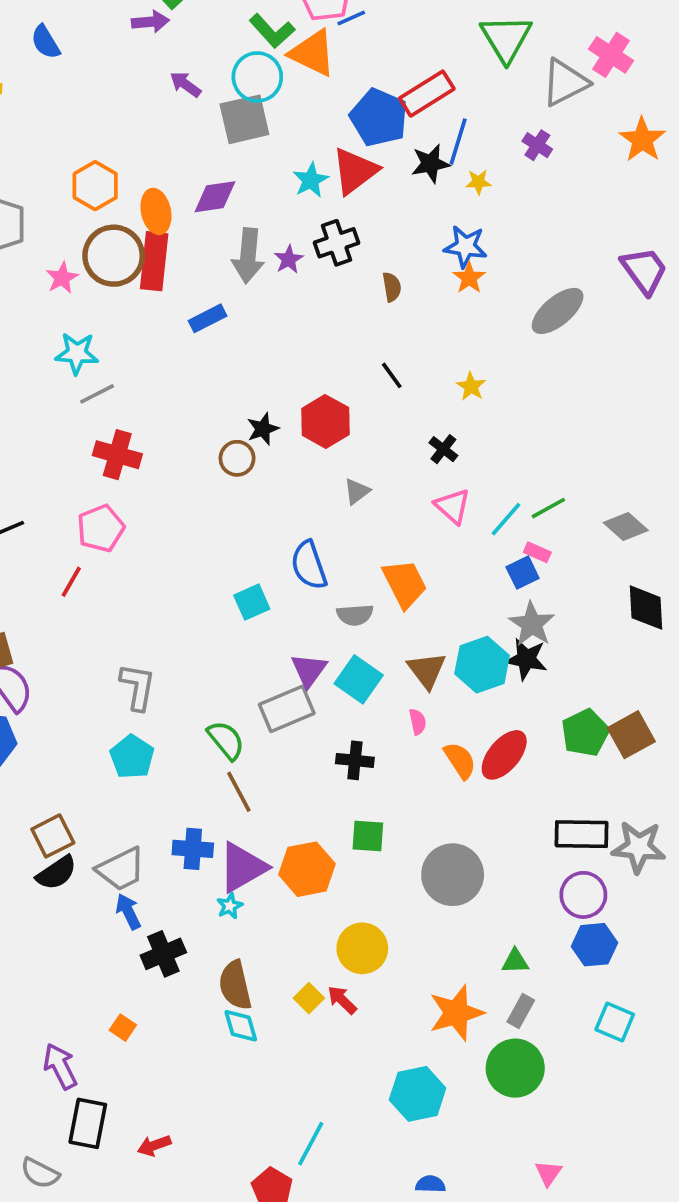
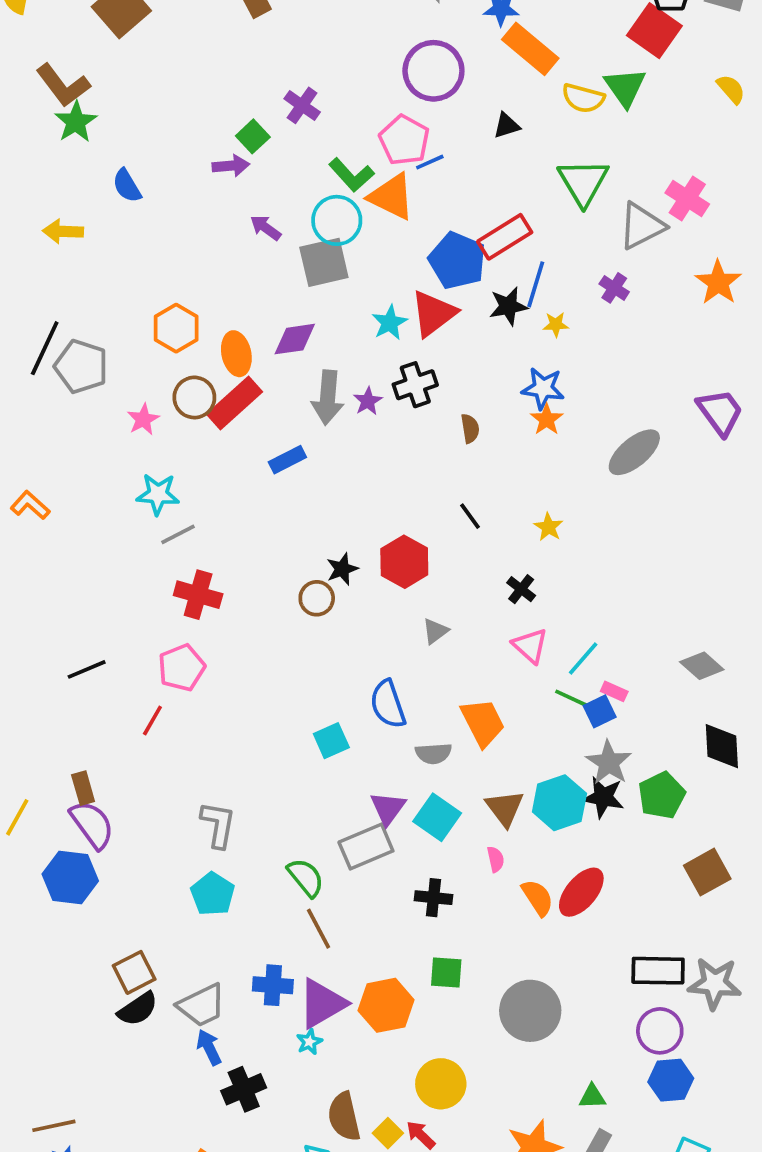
brown circle: (114, 256) -> (194, 397), size x0.7
red rectangle: (154, 261) -> (235, 403), turned 42
green line: (548, 508) -> (572, 699), moved, turned 54
green pentagon: (585, 733) -> (662, 795), moved
brown semicircle: (235, 985) -> (344, 1117), moved

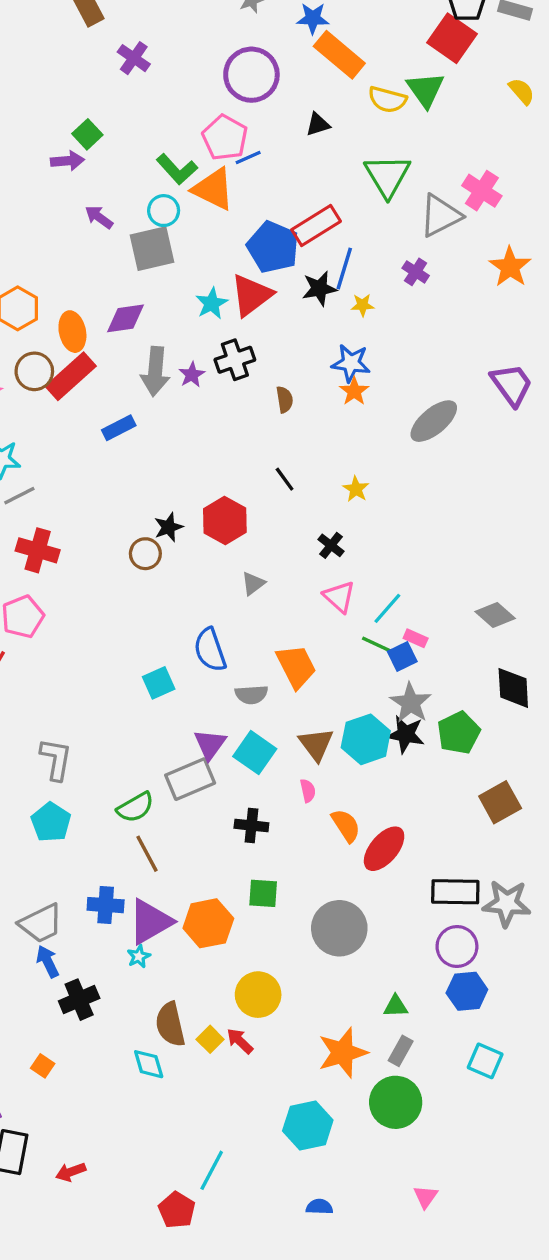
purple cross: (302, 105) -> (134, 58), moved
cyan circle: (337, 220) -> (164, 211), size x0.7
green semicircle: (306, 878) -> (135, 807), turned 99
red ellipse: (581, 892) -> (384, 849), moved

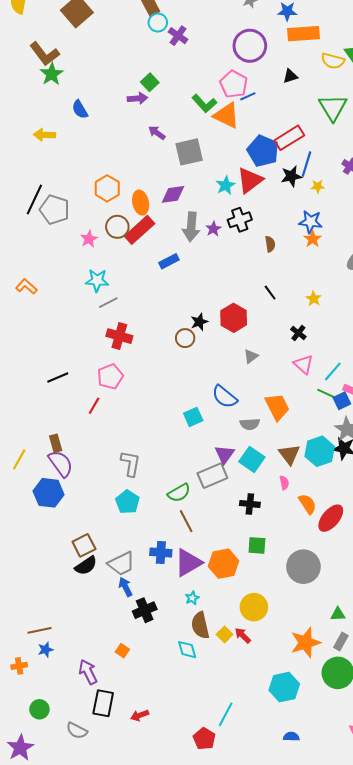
orange rectangle: (339, 55) -> (303, 34), turned -44
cyan circle: (164, 211) -> (158, 22), moved
blue semicircle: (210, 650) -> (225, 397), turned -32
cyan star: (139, 956) -> (192, 598), moved

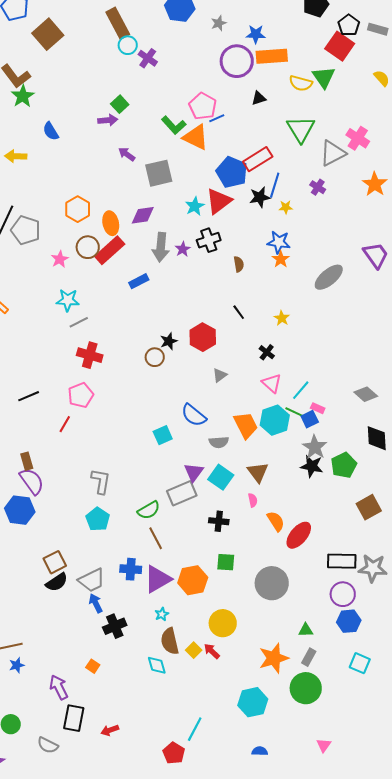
purple circle: (250, 46) -> (237, 61), moved
cyan hexagon: (320, 451) -> (275, 420), moved

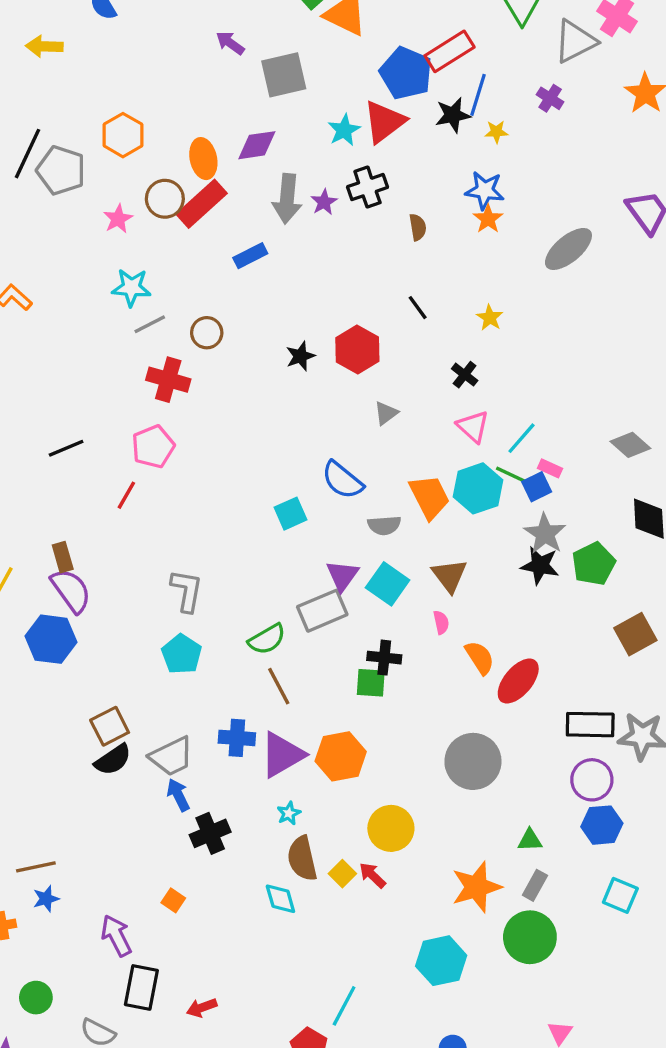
orange hexagon: (78, 209) -> (123, 135), moved
brown circle: (155, 357) -> (207, 333), moved
green square: (226, 562) -> (371, 683), moved

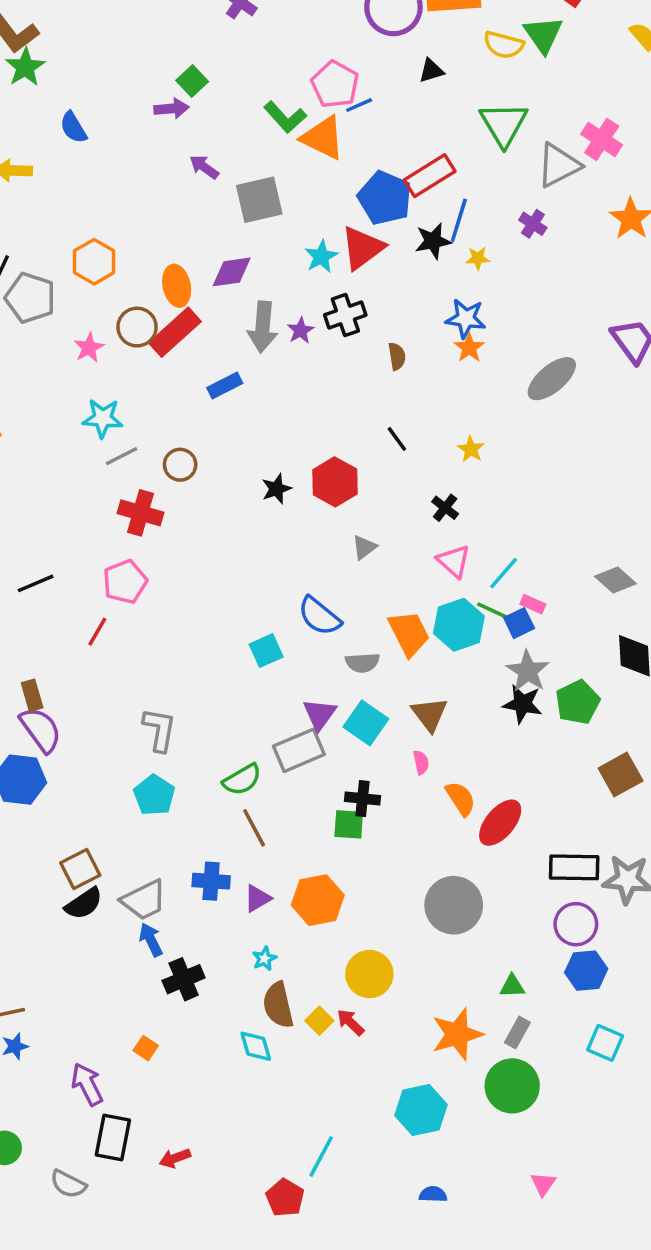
purple triangle: (282, 755) -> (258, 898), size x0.6

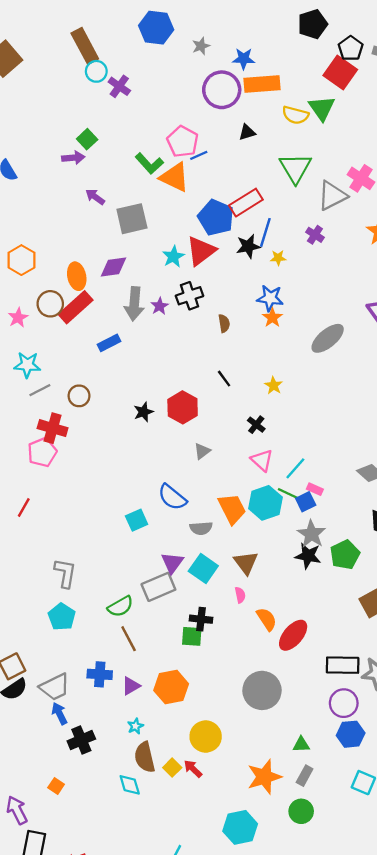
pink pentagon: (125, 582) -> (42, 452), moved
green circle: (512, 1086) -> (301, 811), size x0.7

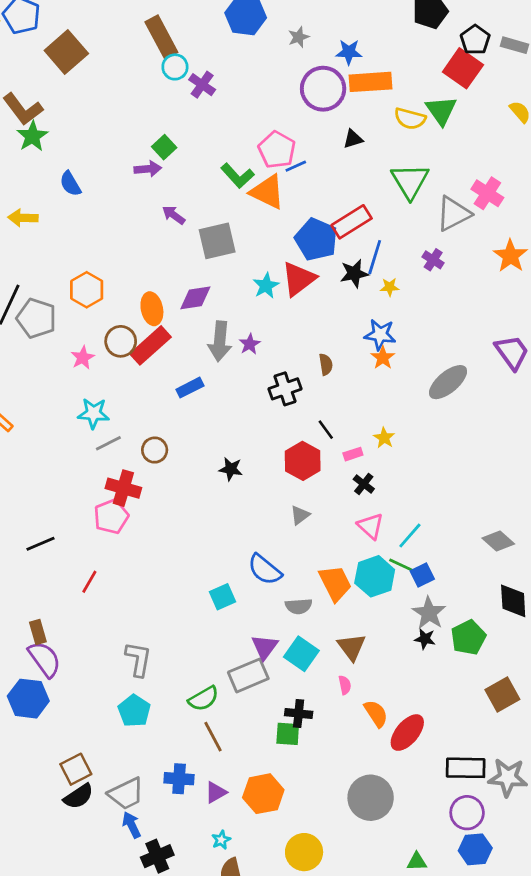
black cross: (190, 296) -> (285, 389), moved
red hexagon: (183, 407) -> (303, 461), moved
black star: (143, 412) -> (231, 469), turned 30
pink rectangle: (315, 489) -> (353, 454), moved, turned -42
black star: (308, 556) -> (425, 639), size x0.7

